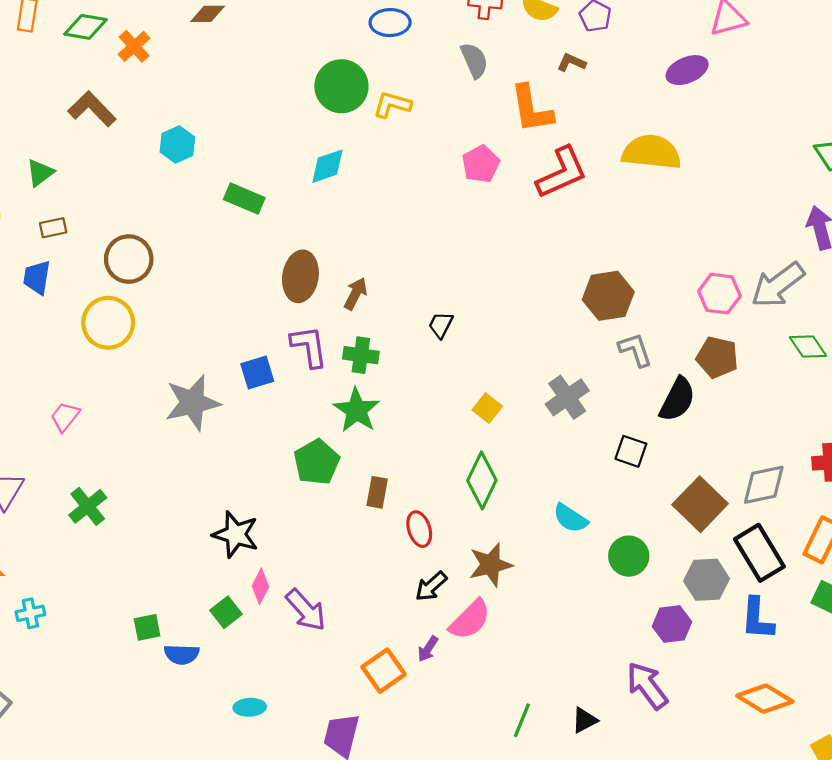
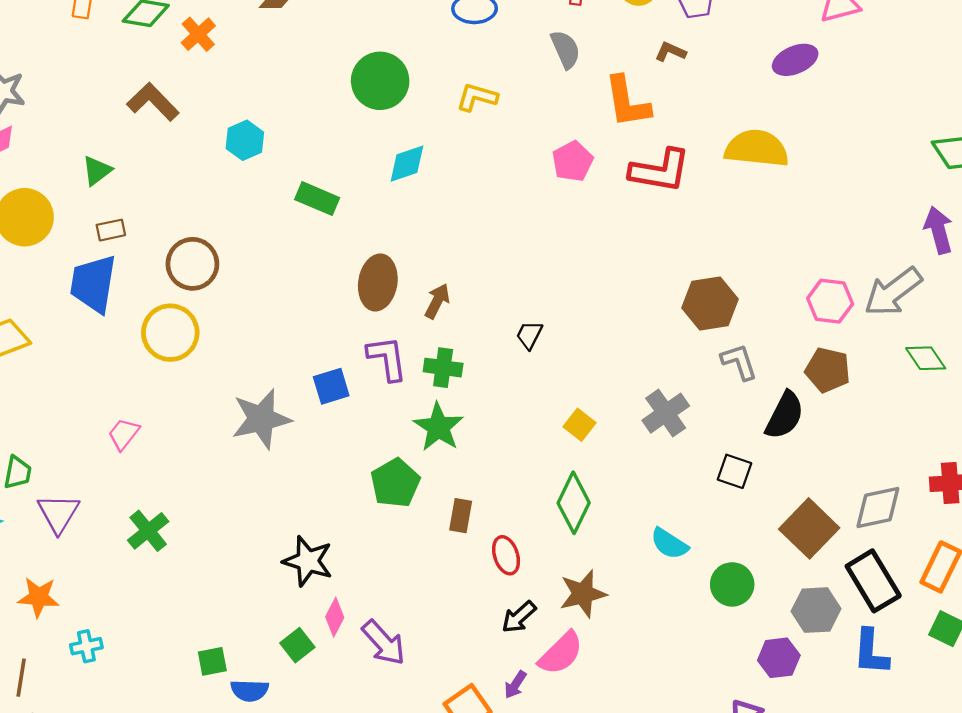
green circle: (341, 86) -> (380, 81), moved
red L-shape: (562, 173) -> (660, 171), turned 34
blue trapezoid: (37, 277) -> (93, 284), size x1.6

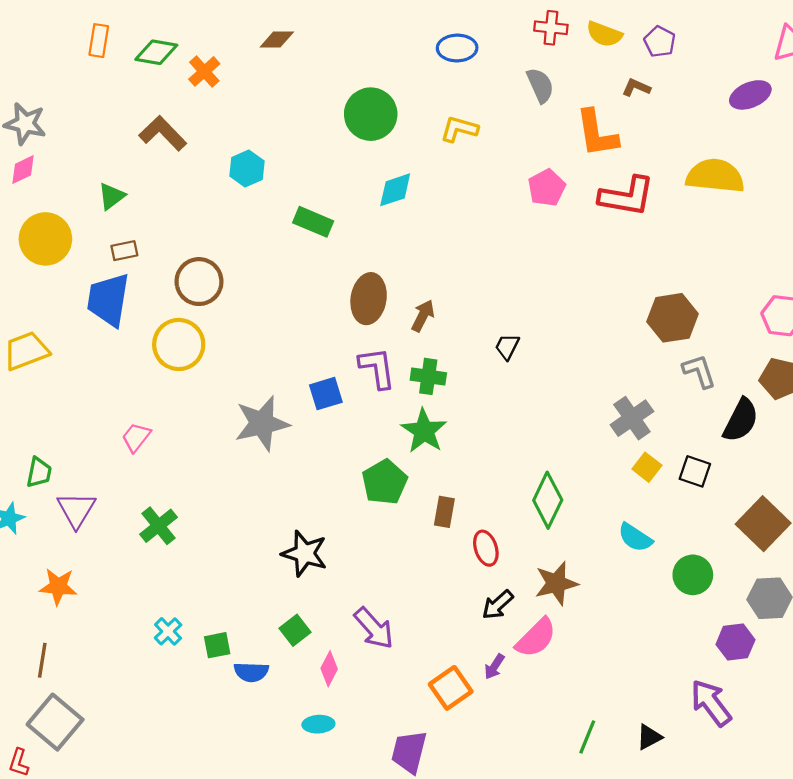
yellow square: (579, 425) -> (647, 467), moved
pink diamond: (335, 617) -> (329, 669), moved
cyan cross: (86, 646) -> (168, 631), moved, turned -32

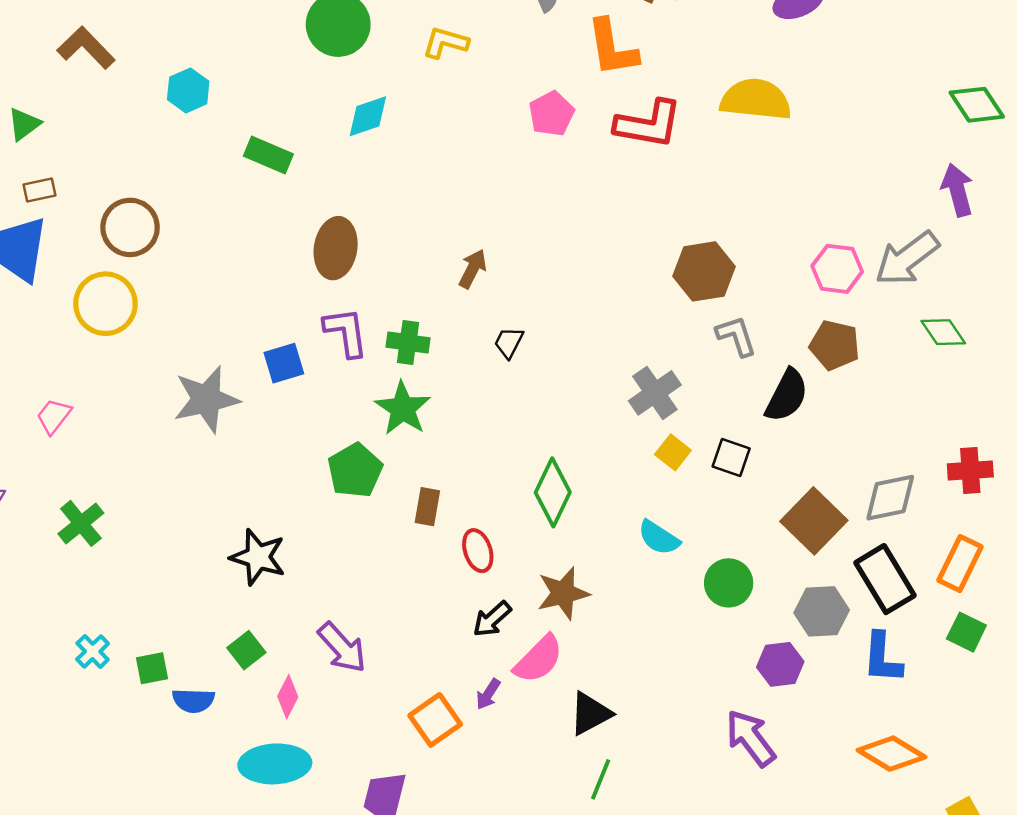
brown arrow: (423, 316) -> (473, 269), moved
black trapezoid: (507, 347) -> (509, 342), moved
cyan ellipse: (318, 724) -> (275, 764), size x1.8
black triangle: (649, 737) -> (590, 713), moved, size x1.4

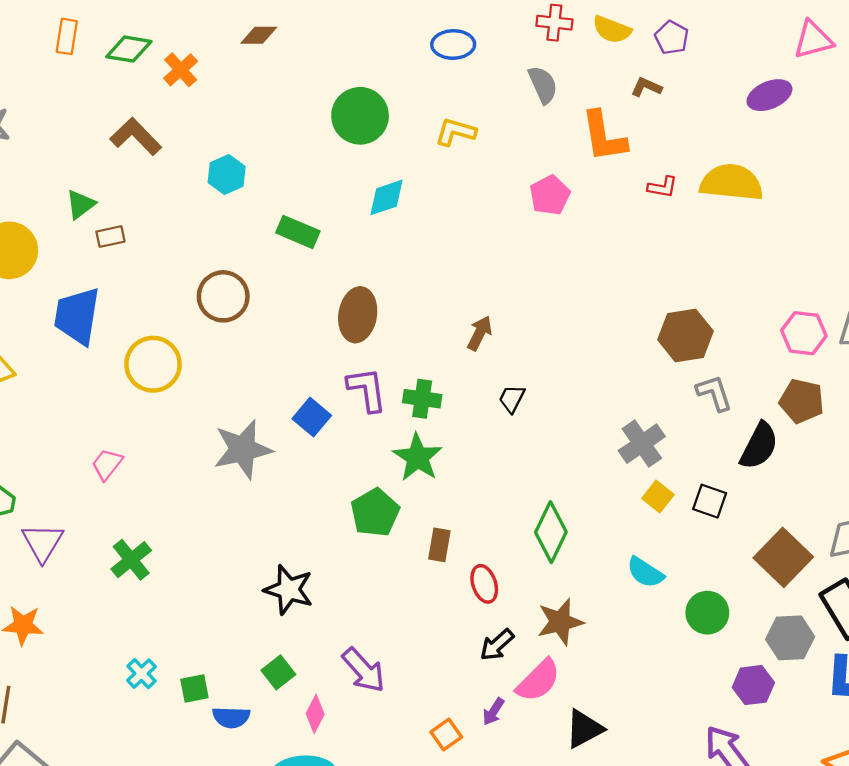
red L-shape: (648, 124) -> (662, 187), moved, size x0.5
brown rectangle: (40, 190) -> (110, 237), moved
brown circle: (130, 227) -> (223, 296), moved
blue square: (284, 363) -> (312, 417), turned -33
orange square: (435, 720) -> (446, 735), size x0.7

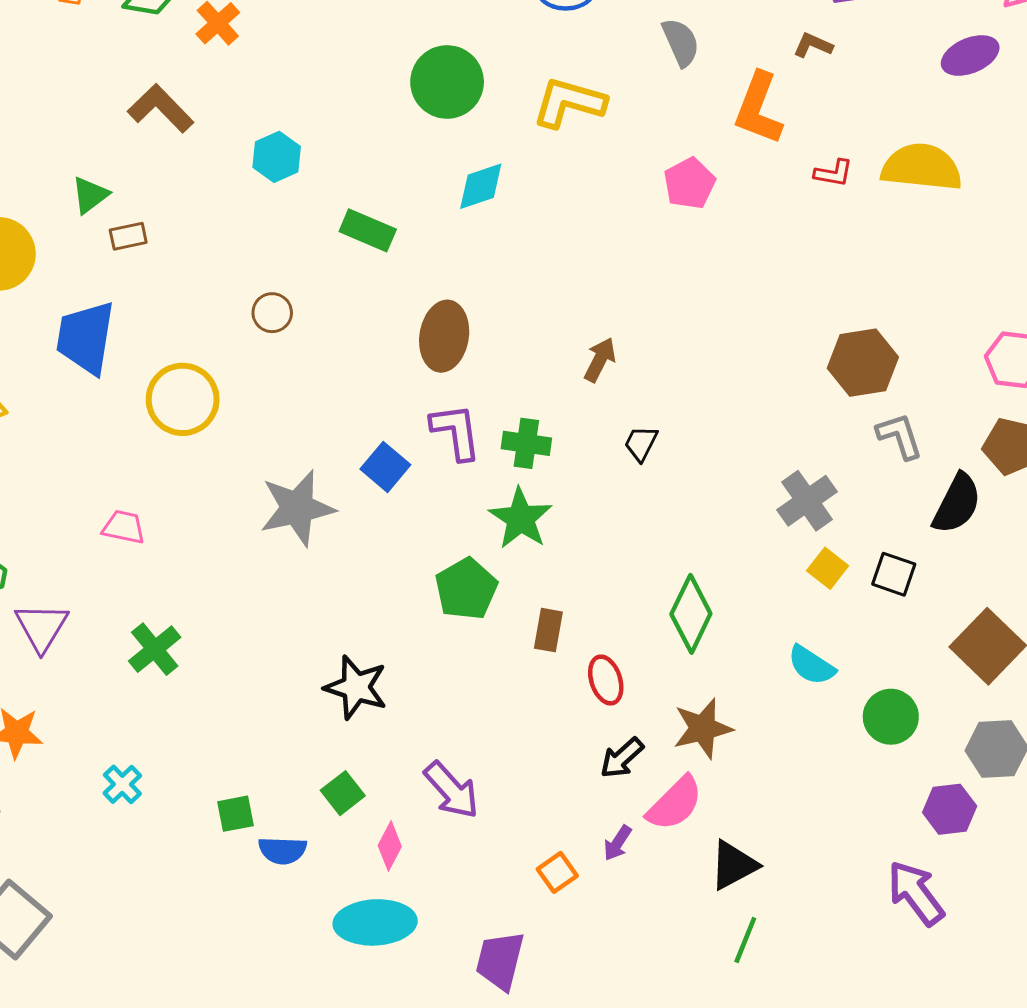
yellow L-shape: (455, 132) -> (569, 103), size x1.4
orange L-shape: (604, 136) -> (759, 108), turned 30
brown circle: (223, 296) -> (272, 313), size x0.6
pink trapezoid: (107, 464) -> (124, 527), turned 64
cyan cross: (141, 674) -> (122, 784), moved

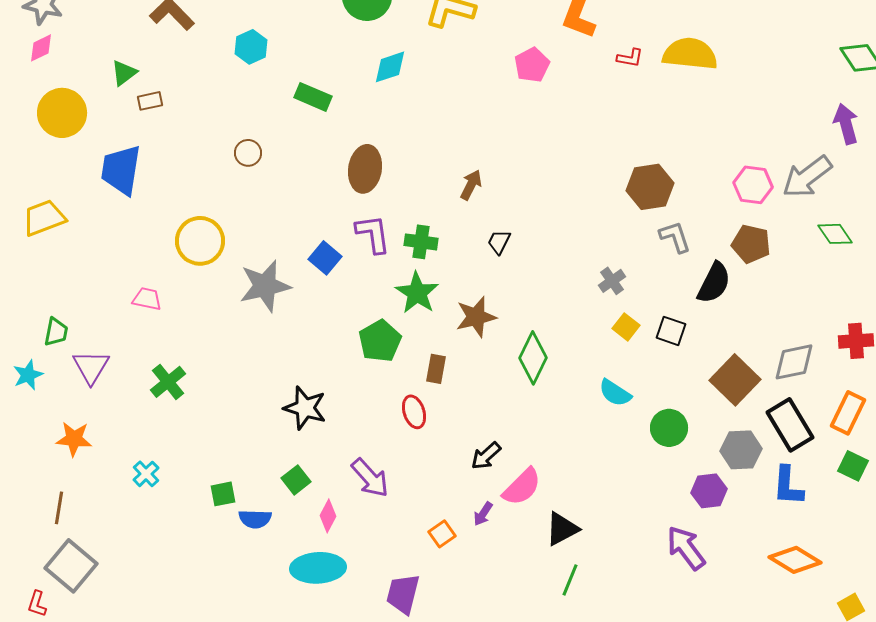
yellow circle: (183, 399) -> (200, 241), moved
gray cross: (807, 501) -> (612, 281), size x0.7
red ellipse: (606, 680) -> (414, 412), moved
brown star: (703, 728) -> (476, 317), moved

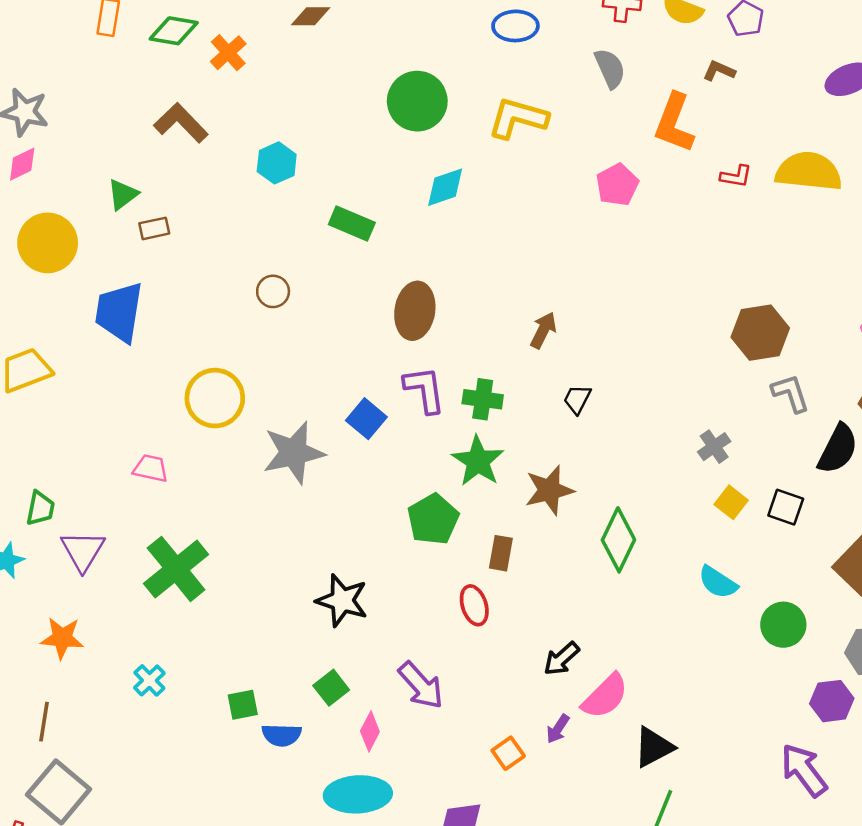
green cross: (168, 382) -> (176, 569), size x1.5

